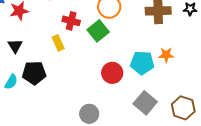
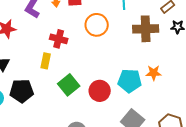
green square: (98, 31) -> (69, 85), moved
yellow rectangle: (58, 43) -> (46, 61), turned 35

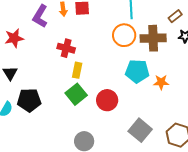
orange circle: (97, 25) -> (124, 35), moved
yellow rectangle: (46, 61) -> (77, 70), moved
cyan pentagon: (130, 81) -> (137, 71), moved

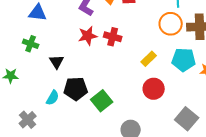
red star: (14, 38) -> (88, 36), moved
yellow rectangle: (77, 70) -> (149, 59), moved, turned 35
green square: (76, 94) -> (102, 101), moved

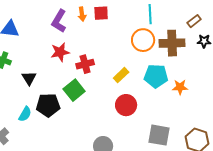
red cross: (113, 37) -> (85, 64), moved, turned -30
green square: (102, 101) -> (74, 90), moved
gray square: (187, 119) -> (159, 135), turned -30

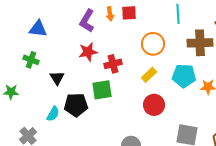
orange circle: (143, 40) -> (153, 44), moved
green square: (74, 90) -> (102, 90), turned 30

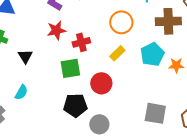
cyan pentagon: (184, 76) -> (152, 54), turned -30
black pentagon: (76, 105) -> (75, 105), moved
red circle: (154, 105) -> (101, 83), moved

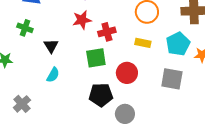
yellow rectangle: (117, 53) -> (143, 43), turned 56
cyan semicircle: (21, 92) -> (53, 75), moved
gray square: (155, 113) -> (172, 79), moved

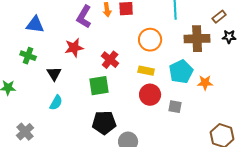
red star: (82, 20) -> (74, 48), moved
red cross: (107, 32) -> (110, 60), turned -36
red circle: (127, 73) -> (150, 95), moved
gray square: (172, 79) -> (175, 107), size x0.6

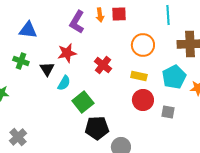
black triangle: (54, 74) -> (47, 69), moved
green square: (99, 86) -> (83, 102), moved, turned -30
cyan semicircle: (56, 103) -> (64, 83), moved

